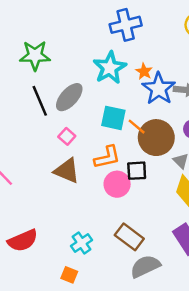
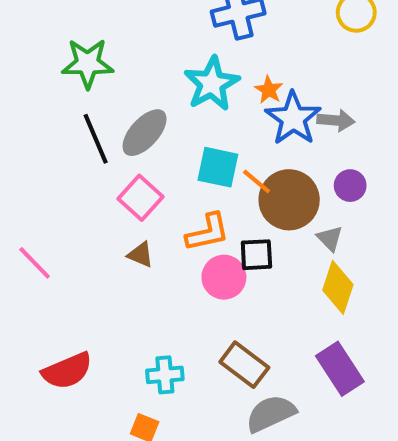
pink square: (67, 136) -> (140, 198), size x1.5
brown triangle: (67, 171) -> (140, 255), size x0.6
cyan cross: (82, 243) -> (165, 375), turned 30

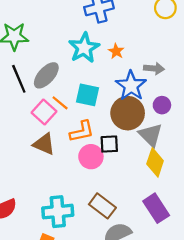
blue star: (293, 118) -> (131, 86), moved
orange line: (256, 181) -> (60, 103), moved
gray triangle: (330, 238) -> (150, 135), size x1.6
brown triangle: (140, 255) -> (44, 144), size x1.5
cyan cross: (165, 375) -> (58, 212), size x1.5

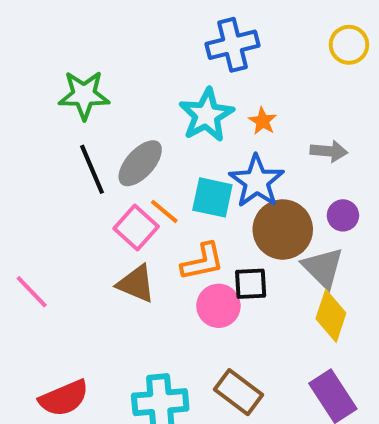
blue star: (131, 86) -> (257, 181), moved

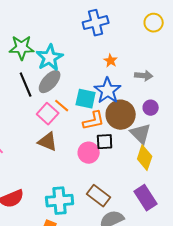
cyan star: (206, 115) -> (50, 58), moved
orange L-shape: (202, 262) -> (94, 121), moved

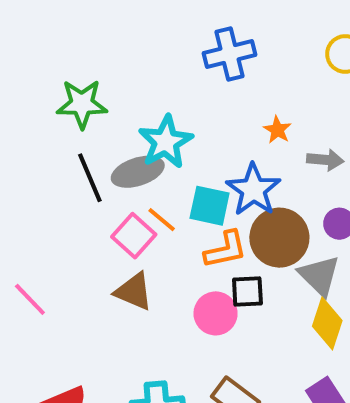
cyan star: (50, 58) -> (166, 142), moved
orange star: (111, 61) -> (277, 130), moved
gray ellipse: (50, 82) -> (138, 172), turned 30

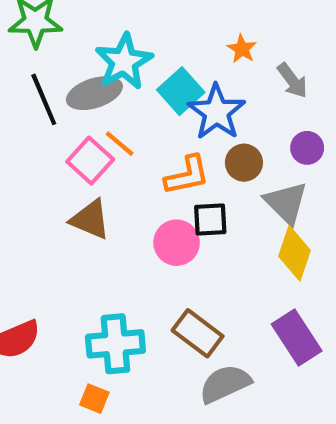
gray arrow: (325, 160) -> (292, 80), turned 48
cyan square: (210, 206) -> (181, 91), moved, turned 36
brown circle: (279, 238) -> (244, 163), size x0.6

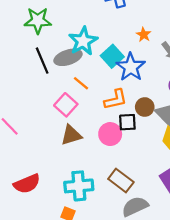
pink square: (90, 161) -> (66, 105), moved
brown circle: (244, 163) -> (145, 107), moved
brown triangle: (90, 219) -> (71, 135), moved, turned -40

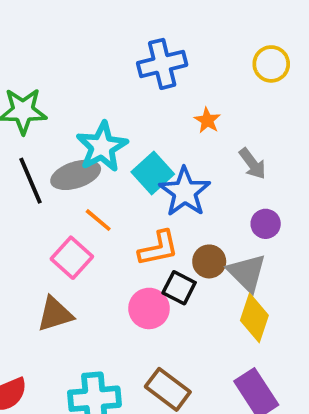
orange star: (144, 35) -> (207, 120), moved
black square: (127, 122) -> (179, 288), turned 30
brown triangle: (71, 135) -> (55, 314), moved

